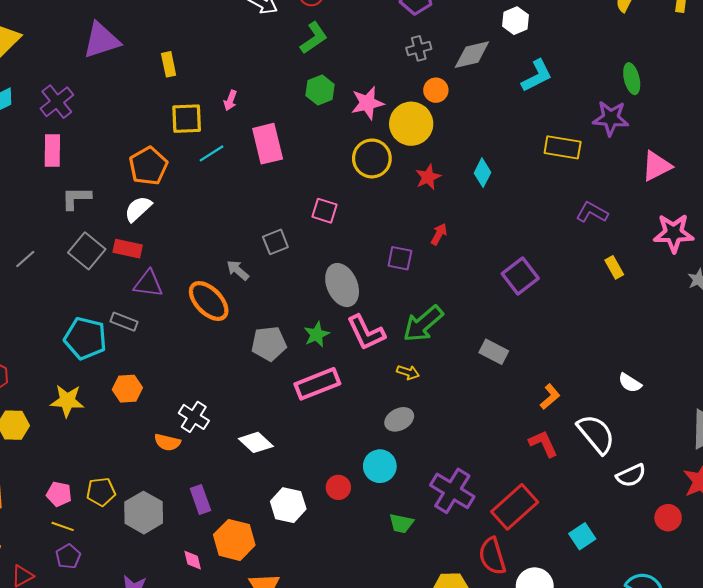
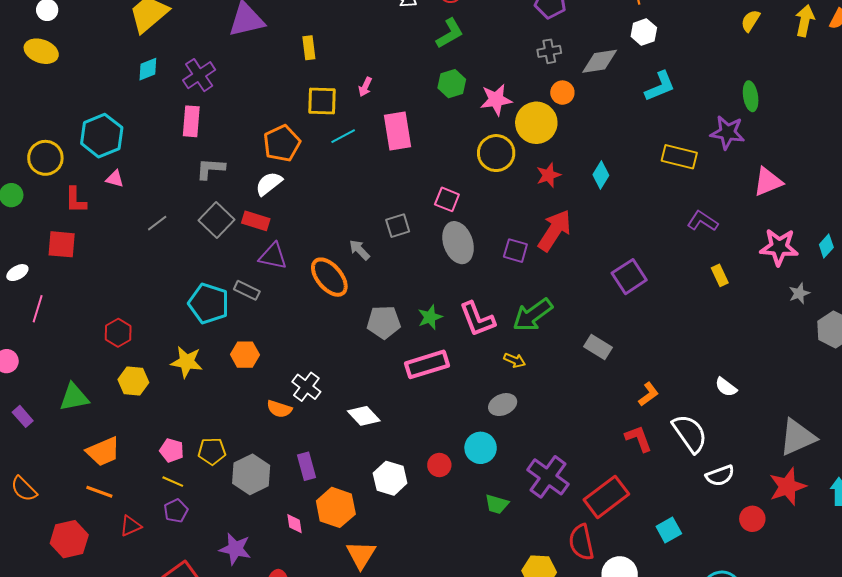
red arrow: (439, 234) -> (555, 230), size x2.0
gray ellipse: (342, 285) -> (458, 243), moved

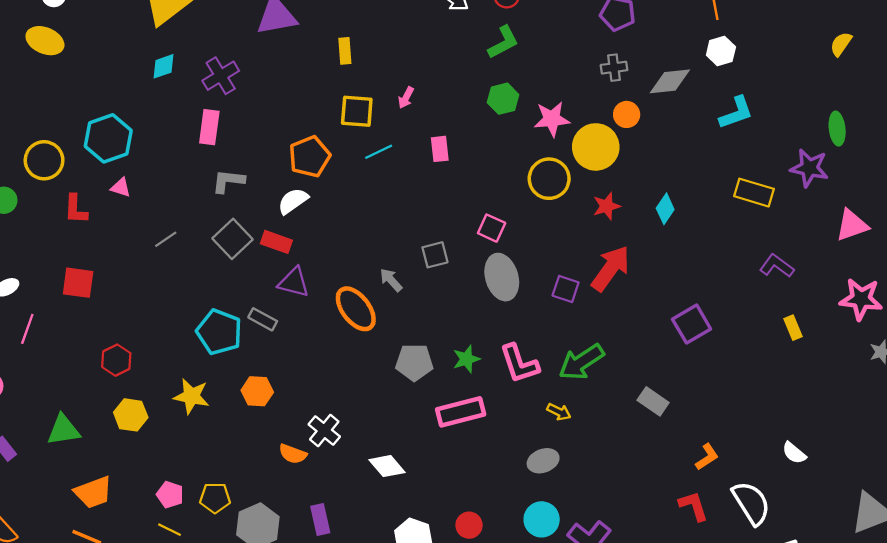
pink rectangle: (397, 131) -> (440, 149), size x0.6
red square: (62, 244) -> (78, 283), moved
cyan circle: (481, 448) -> (542, 519), moved

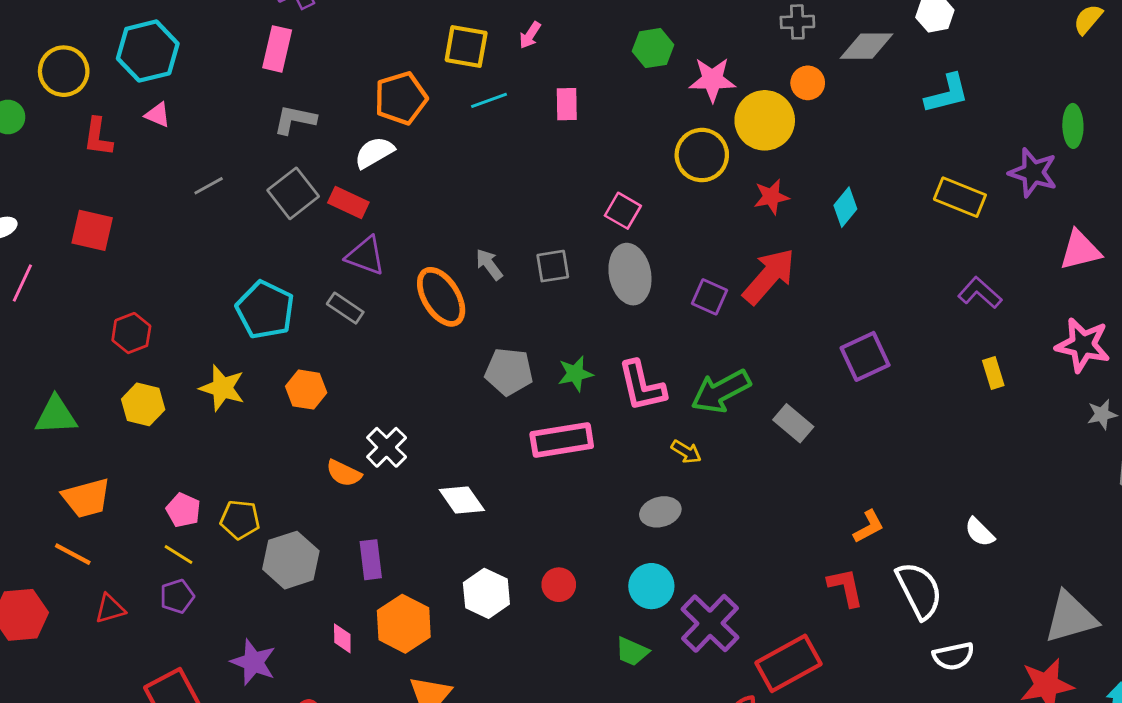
gray square: (435, 255) -> (553, 266), moved
gray rectangle: (263, 319) -> (345, 308), moved
gray rectangle: (653, 401) -> (793, 423), moved

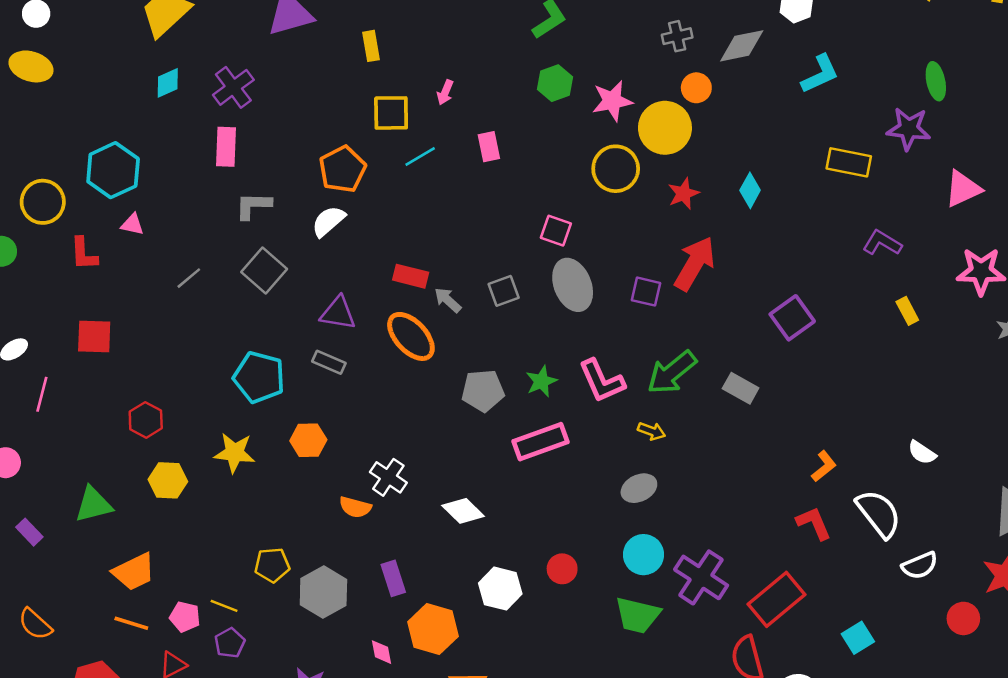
red rectangle: (348, 203) -> (411, 276), moved
pink pentagon: (183, 510) -> (185, 617), moved
green trapezoid: (632, 652) -> (637, 615), size x1.5

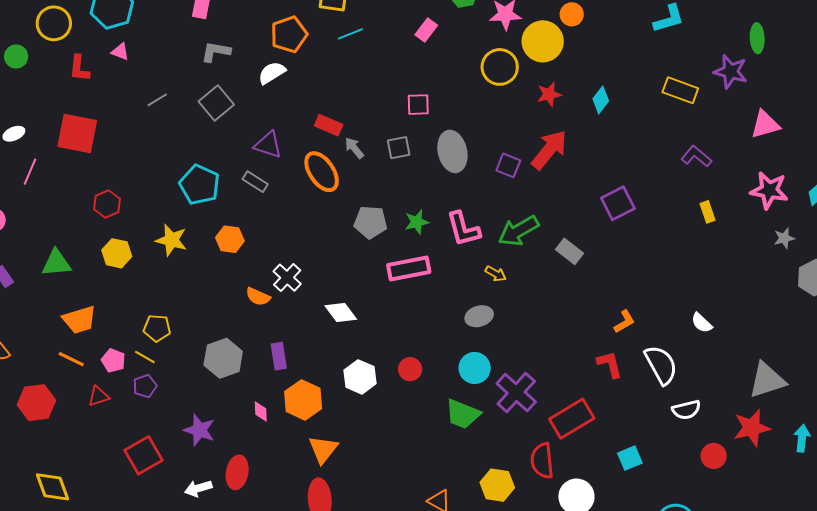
pink rectangle: (489, 147) -> (426, 30), moved, turned 40
pink square: (556, 231) -> (418, 105), moved, turned -30
red square: (94, 337) -> (77, 133), size x1.4
yellow pentagon: (272, 565) -> (157, 328), moved

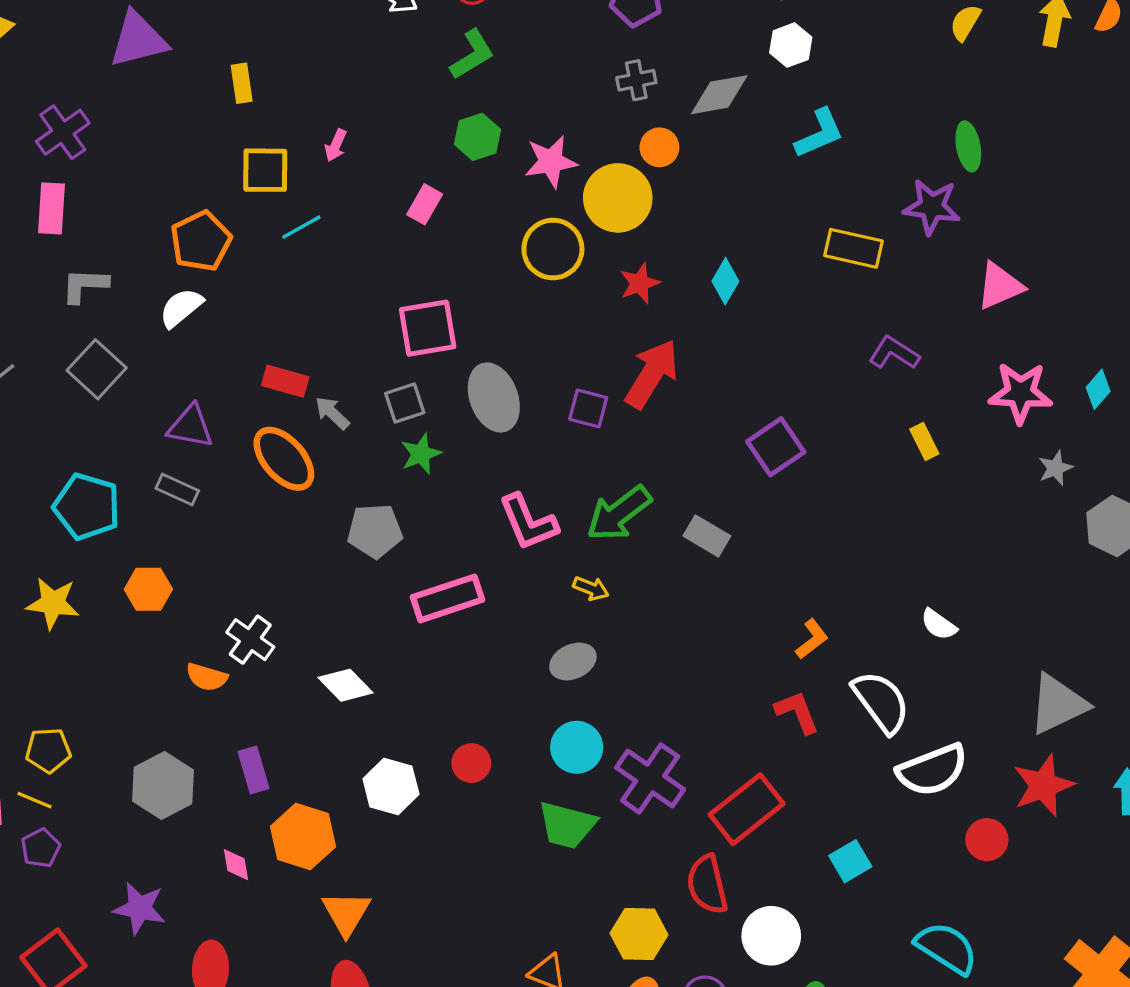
pink square: (418, 105) -> (428, 328), size x1.5
green star: (417, 222) -> (421, 454), moved
white semicircle: (686, 410) -> (932, 770), size x1.5

